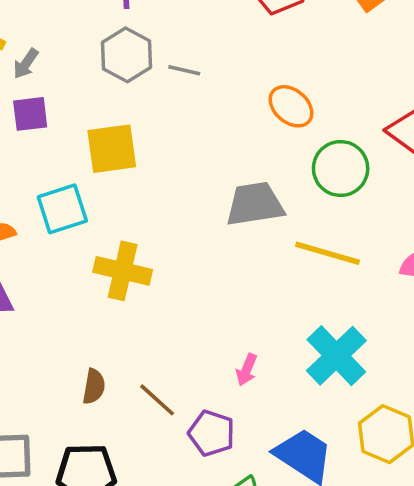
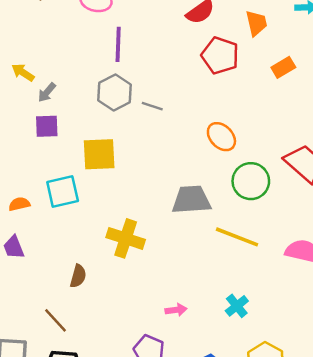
yellow cross: (123, 271) -> (126, 238), moved
cyan cross: (336, 356) -> (237, 306), size x0.6
pink arrow: (247, 370) -> (176, 310), turned -125
brown semicircle: (94, 386) -> (78, 276), moved
brown line: (157, 400) -> (56, 320), moved

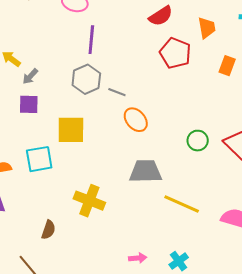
orange rectangle: (283, 67) -> (227, 66), turned -42
orange ellipse: (221, 137) -> (136, 120), moved
green circle: (251, 181) -> (198, 141), moved, size x0.7
pink arrow: (176, 310) -> (138, 258), moved

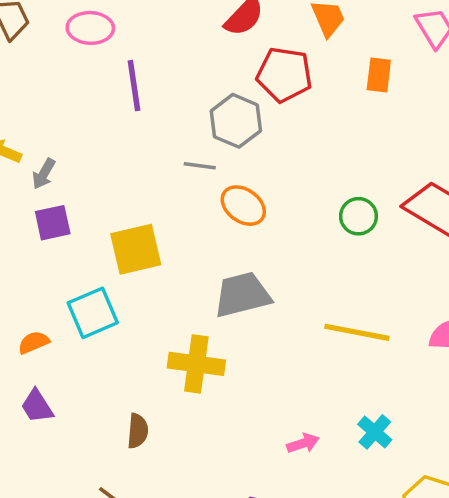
gray hexagon: (86, 79) -> (236, 121), moved
gray trapezoid: (145, 171) -> (242, 295), moved

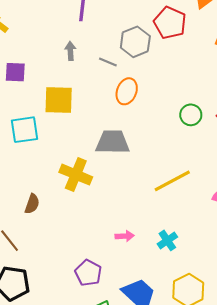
gray arrow: (44, 174) -> (70, 51), moved, turned 132
orange ellipse: (243, 206) -> (127, 91), turned 60
yellow line: (357, 332) -> (172, 181), turned -54

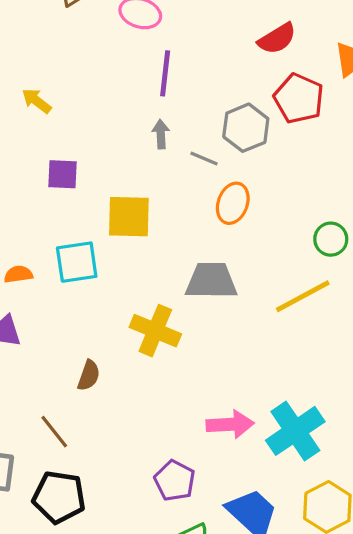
gray arrow: (70, 51) -> (161, 134), moved
yellow line: (172, 181) -> (303, 296), moved
pink arrow: (125, 236) -> (230, 424), size x1.6
cyan cross: (167, 240) -> (295, 431), size x1.8

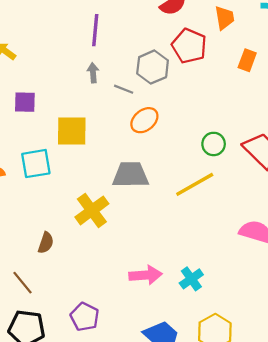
orange ellipse: (233, 203) -> (144, 120), turned 32
yellow cross: (155, 331) -> (92, 210), turned 32
cyan cross: (295, 431) -> (191, 279), size x0.6
purple pentagon: (175, 481) -> (85, 317), moved

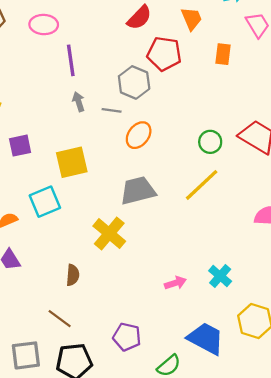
pink arrow: (145, 275) -> (175, 283), size x0.7

